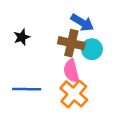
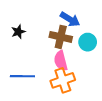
cyan circle: (92, 49) -> (88, 42), moved
orange cross: (74, 94) -> (63, 80), turned 30

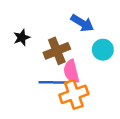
brown cross: (61, 37) -> (57, 51), moved, turned -35
blue line: (22, 76) -> (53, 82), moved

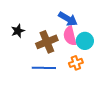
pink semicircle: (71, 71) -> (70, 36), moved
orange cross: (74, 94) -> (76, 63), moved, size x0.6

